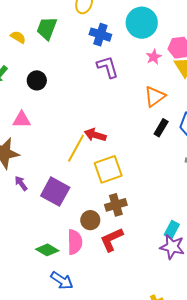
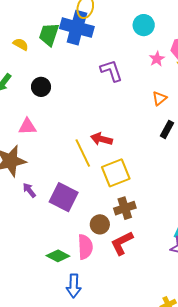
cyan circle: (142, 23) -> (144, 25), size x0.7
blue cross: (100, 35) -> (77, 28), moved, size x1.5
orange triangle: (155, 96) -> (159, 98), size x0.7
yellow line: (76, 148) -> (83, 153), turned -52
blue arrow: (62, 281) -> (74, 286), turned 60

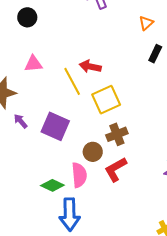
pink triangle: (27, 127) -> (33, 64), moved
blue arrow: (74, 286) -> (70, 214), size x1.4

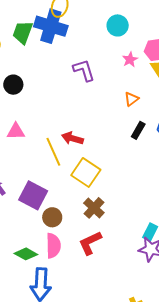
yellow square: (106, 100) -> (86, 172), turned -36
brown cross: (117, 134) -> (94, 208), turned -30
brown circle: (93, 152) -> (52, 217), moved

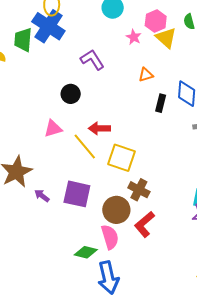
blue cross: (51, 26) -> (48, 26), turned 32
black circle: (13, 85) -> (71, 94), moved
orange triangle: (131, 99) -> (146, 75), turned 35
pink triangle: (16, 131) -> (53, 129), moved
brown circle: (52, 217) -> (116, 210), moved, size x1.4

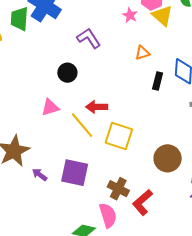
brown cross: (139, 190) -> (118, 189), moved
brown circle: (116, 210) -> (168, 158), moved

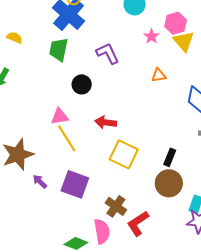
green trapezoid: (19, 19) -> (59, 49), moved
black rectangle: (158, 81) -> (170, 157), moved
yellow line: (82, 125) -> (67, 138), moved

